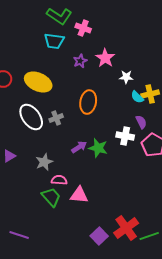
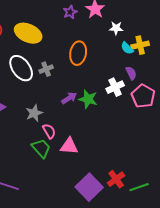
white cross: (125, 136) -> (115, 87), turned -36
pink semicircle: (59, 180) -> (49, 131), turned 56
red cross: (126, 228) -> (116, 179), size x0.7
purple square: (99, 236) -> (89, 187), size x1.5

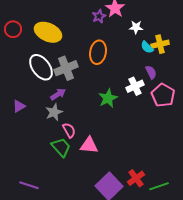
purple star: (70, 12) -> (99, 16), moved
gray cross: (46, 69) -> (66, 68), size x1.6
purple arrow: (69, 98) -> (58, 94), moved
green star: (88, 99) -> (108, 98), turned 30

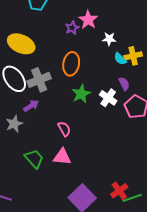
white cross: (135, 86) -> (108, 98), turned -30
green star: (108, 98) -> (81, 94), moved
gray star: (54, 112) -> (14, 124), moved
pink semicircle: (69, 130) -> (64, 129), moved
red cross: (136, 178) -> (119, 191), moved

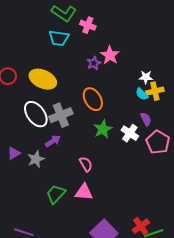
white star: (109, 39) -> (146, 77), moved
orange ellipse: (71, 64) -> (93, 99), turned -40
green trapezoid: (34, 159) -> (56, 194), turned -95

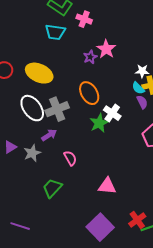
purple semicircle: (146, 119) -> (142, 102), moved
white cross: (130, 133) -> (112, 113), moved
pink semicircle: (86, 164) -> (70, 158), moved
pink triangle: (84, 192) -> (107, 186), moved

